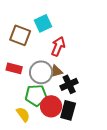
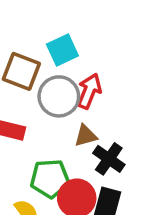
gray circle: (41, 72) -> (59, 96), moved
black cross: (69, 84) -> (109, 159), turned -30

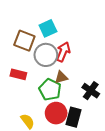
black cross: (109, 159) -> (91, 91), moved
green pentagon: (50, 179) -> (50, 90), moved, turned 30

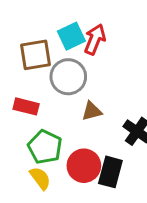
brown square: (24, 41) -> (35, 55), turned -30
red arrow: (63, 52) -> (95, 39), moved
green pentagon: (50, 90) -> (45, 147), moved

